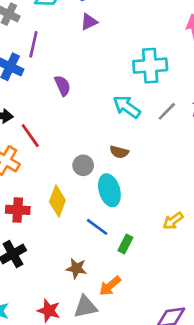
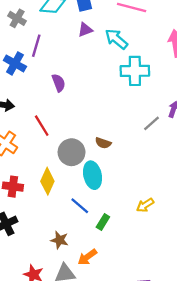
cyan arrow: (127, 107) -> (116, 39), moved
gray line: (167, 111) -> (151, 123), moved
red line: (30, 136) -> (42, 126), moved
gray circle: (83, 165) -> (72, 152), size x1.5

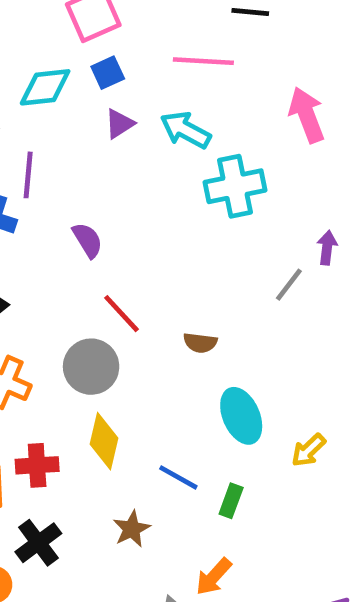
red line: (42, 126) -> (121, 314), moved
gray circle: (72, 152) -> (91, 367), moved
cyan ellipse: (93, 175) -> (241, 416), moved
brown star: (60, 240) -> (132, 529), moved, turned -30

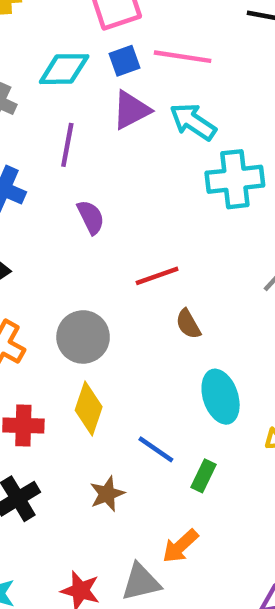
pink line: (203, 61) -> (183, 57), moved
purple triangle: (120, 124) -> (131, 110), size x1.4
purple line: (28, 175) -> (67, 145), moved
red line: (121, 314) -> (157, 276), moved, turned -72
brown semicircle: (200, 343) -> (188, 324), turned 48

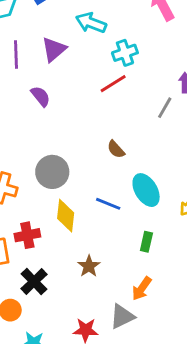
purple triangle: (131, 110) -> (54, 49), moved
cyan cross: (235, 179) -> (125, 53), size x0.7
red line: (157, 276) -> (113, 84), moved
blue line: (156, 449) -> (108, 204), moved

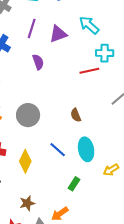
yellow diamond: (66, 216) -> (25, 161), moved
brown star: (89, 266) -> (27, 203), moved

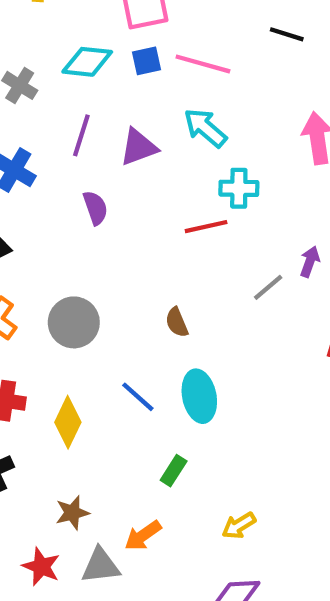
yellow arrow: (111, 170) -> (239, 526), moved

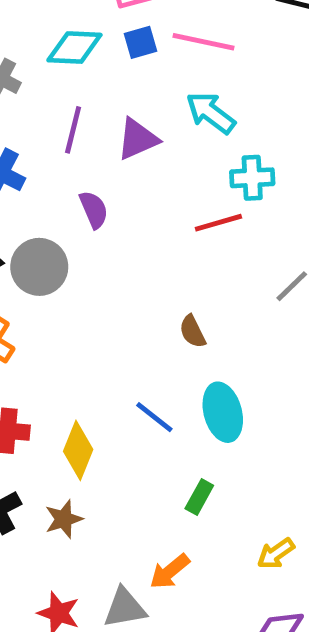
gray circle: (74, 322) -> (39, 267), moved
brown star: (72, 513) -> (64, 519), moved

